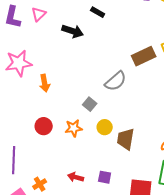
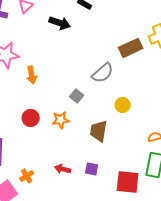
yellow circle: (105, 127) -> (123, 105), moved
brown trapezoid: (126, 139) -> (99, 131), moved

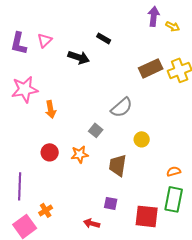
brown rectangle: (131, 48) -> (151, 68), moved
red arrow: (63, 169) -> (92, 223), moved

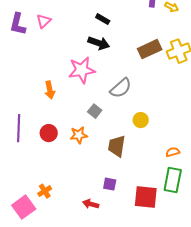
black arrow: (79, 57) -> (99, 43), moved
pink star: (25, 89) -> (82, 70), moved
purple line: (20, 186) -> (19, 128), moved

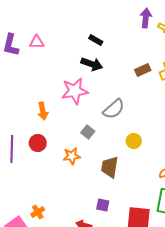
pink triangle: (44, 21) -> (37, 42), turned 42
brown rectangle: (150, 49) -> (143, 70), size x0.7
red circle: (49, 133) -> (38, 143), moved

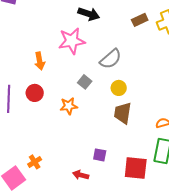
yellow circle: (134, 141) -> (119, 88), moved
brown trapezoid: (110, 167) -> (123, 113), moved

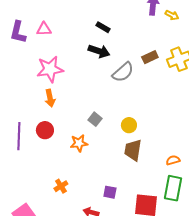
pink star: (72, 41) -> (50, 69), moved
gray semicircle: (111, 59) -> (123, 72), moved
orange cross: (35, 162) -> (61, 186), moved

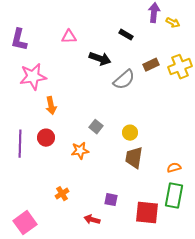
black rectangle: (103, 27) -> (126, 35), moved
pink triangle: (44, 29) -> (69, 37), moved
pink star: (50, 69) -> (33, 77), moved

